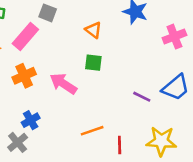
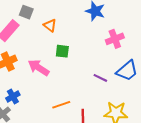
orange triangle: (93, 30) -> (50, 25), moved
pink cross: (174, 37) -> (115, 39), moved

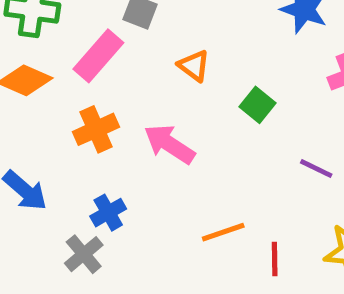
orange triangle: (50, 25) -> (194, 66), moved
green square: (62, 51) -> (257, 105), moved, turned 32

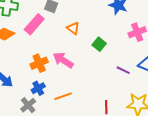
orange cross: (96, 129) -> (39, 63), moved
orange line: (223, 232) -> (63, 96), moved

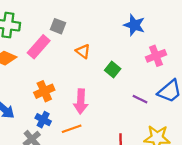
pink arrow: (63, 60) -> (81, 101), moved, turned -120
blue cross: (38, 88) -> (43, 120), turned -32

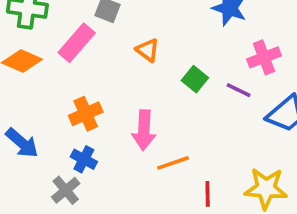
purple line: (140, 99) -> (239, 90), moved
orange line: (72, 129) -> (173, 163), moved

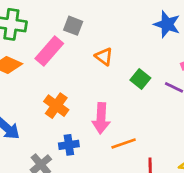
orange cross: (86, 114) -> (56, 106), turned -30
blue cross: (84, 159) -> (69, 145), moved, turned -36

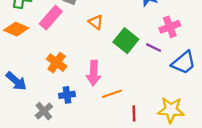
green square: (140, 79) -> (126, 41), size x1.5

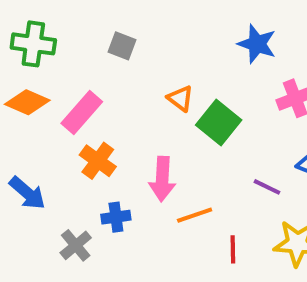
pink rectangle: (51, 18) -> (82, 112), moved
orange triangle: (96, 22) -> (180, 98), moved
purple line: (154, 48) -> (267, 187), moved

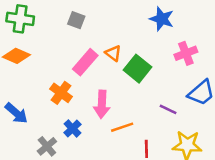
pink rectangle: (82, 112) -> (85, 62), moved
blue cross: (116, 217) -> (72, 128), turned -36

